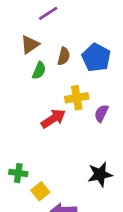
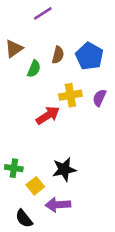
brown triangle: (30, 45) -> (14, 49), moved
purple semicircle: (101, 113) -> (99, 98), moved
black star: (100, 174) -> (64, 169), moved

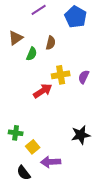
blue pentagon: (89, 56) -> (76, 17), moved
black star: (64, 169) -> (81, 135), moved

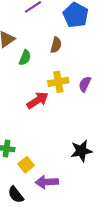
brown semicircle: (51, 43) -> (56, 45), moved

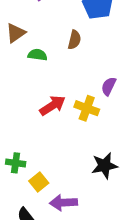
green semicircle: (25, 58) -> (37, 55), turned -105
yellow cross: (58, 82) -> (87, 108), moved, turned 30

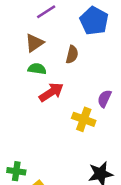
brown triangle: (16, 33) -> (34, 43), moved
red arrow: (53, 105) -> (51, 92), moved

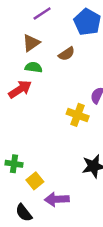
brown semicircle: (72, 55) -> (67, 54), turned 42
red arrow: (51, 92) -> (20, 89), moved

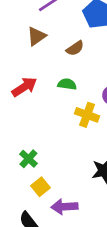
green semicircle: (34, 67) -> (67, 84), moved
green cross: (14, 164) -> (28, 159), moved, turned 35

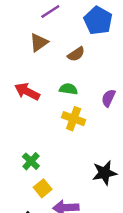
red arrow: (24, 87) -> (27, 92), turned -120
yellow cross: (87, 115) -> (74, 119), moved

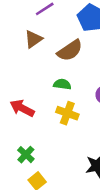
brown semicircle: (76, 54) -> (70, 50), size x1.5
red arrow: (27, 92) -> (22, 108), moved

